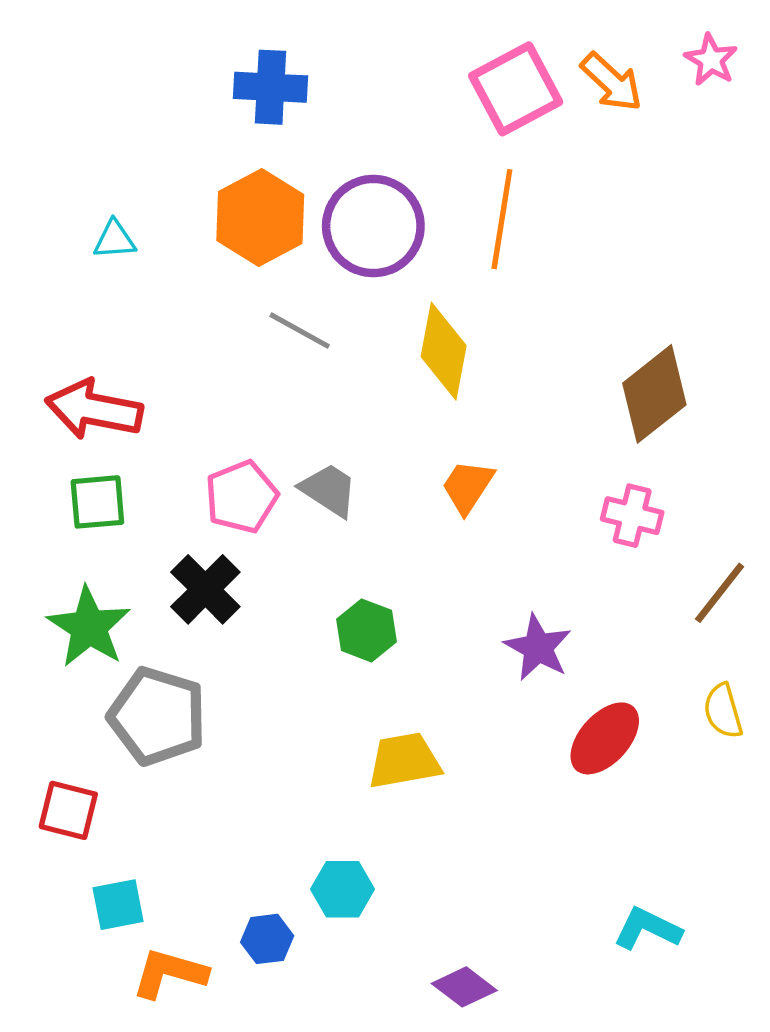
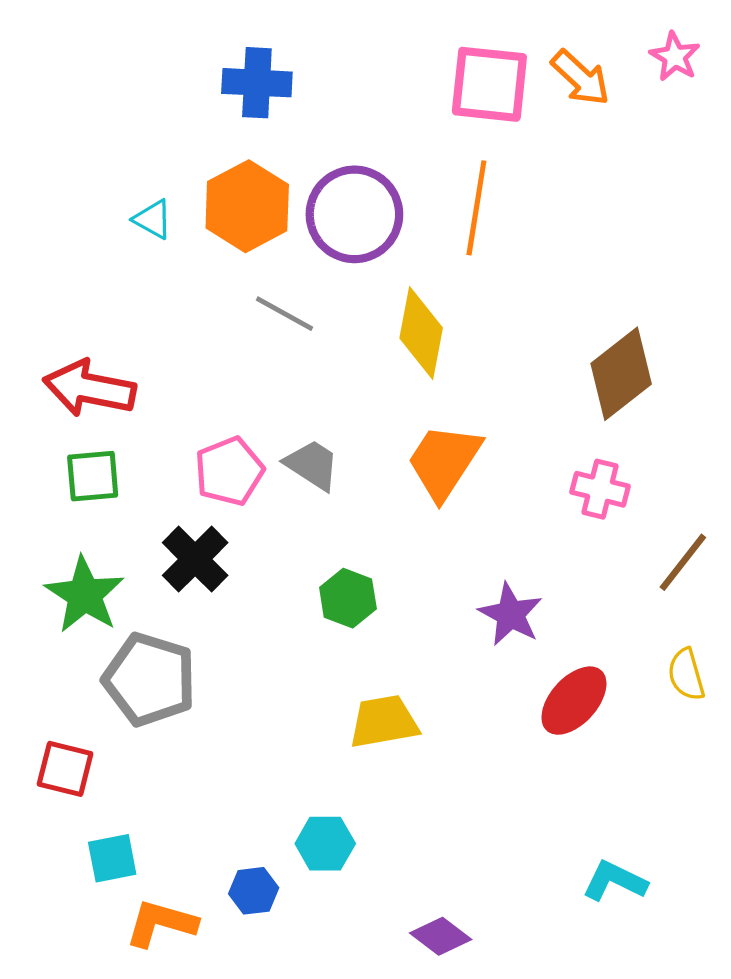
pink square: (516, 89) -> (489, 84), turned 34
cyan triangle: (115, 240) -> (153, 219), moved, turned 33
orange trapezoid: (468, 487) -> (444, 462), size x1.5

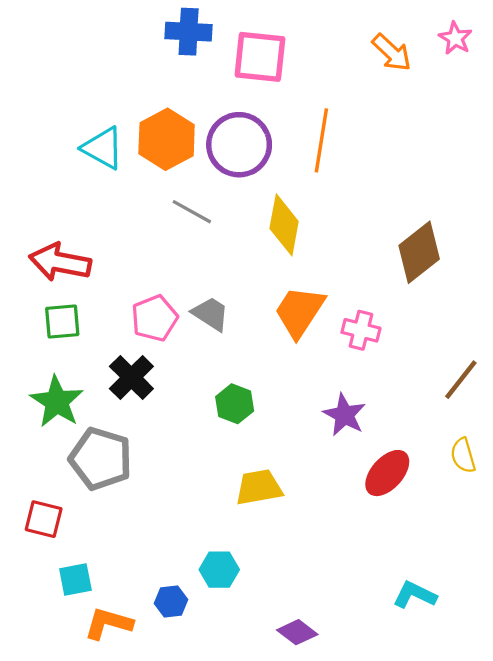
blue cross: (257, 83) -> (189, 32), moved
pink square: (489, 84) -> (260, 57), moved
cyan triangle: (153, 219) -> (103, 148), size x1.6
pink cross: (600, 489) -> (361, 330), moved

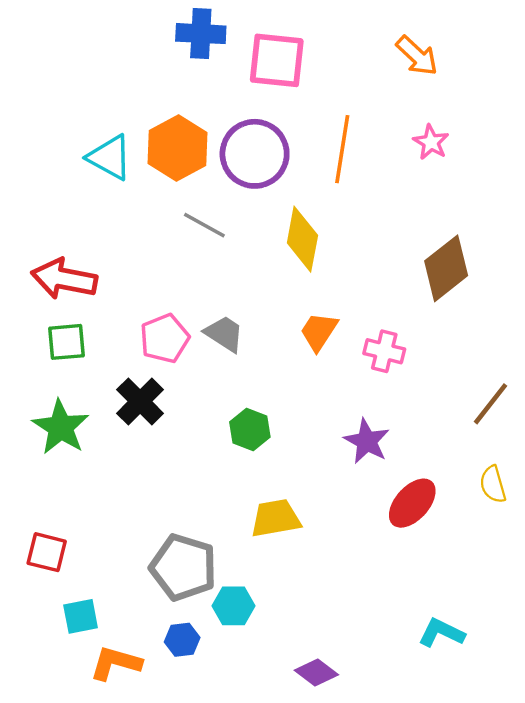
pink star: (455, 38) -> (431, 142), moved
orange trapezoid: (299, 312) -> (319, 331), size x0.7
gray pentagon: (101, 459) -> (183, 567), moved

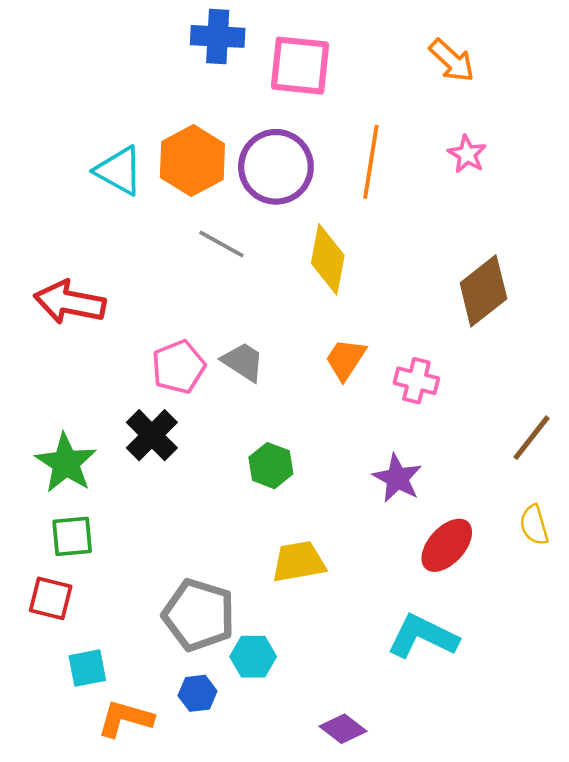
green square: (67, 342) -> (72, 536), moved
cyan L-shape: (441, 633) -> (423, 636), moved, size x1.4

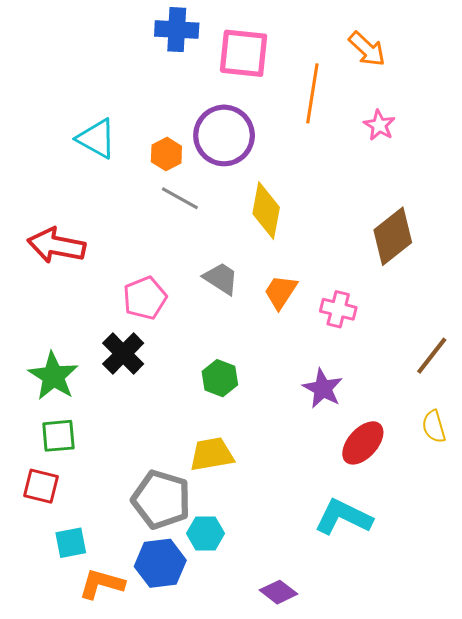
orange hexagon: (192, 161) -> (166, 154), moved, size x0.6
orange line: (371, 162) -> (312, 93), moved
gray trapezoid: (243, 362) -> (221, 278), moved
yellow trapezoid: (299, 562) -> (212, 454), moved
blue hexagon: (197, 693) -> (160, 563), size x1.6

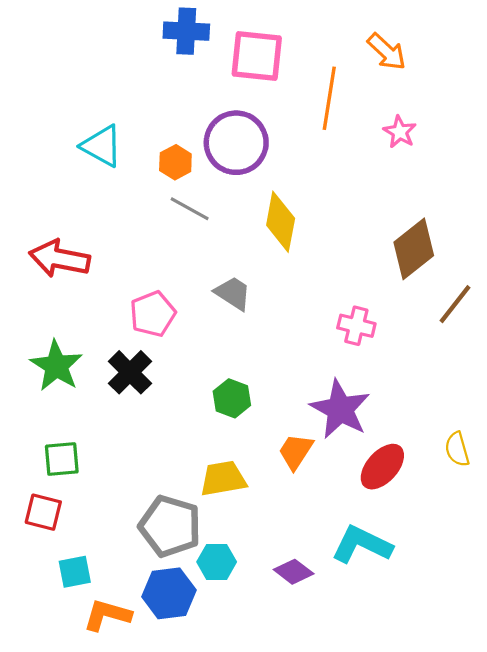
orange trapezoid: (281, 292) -> (296, 451), moved
brown line: (432, 356) -> (455, 304), moved
green star: (53, 376) -> (56, 366), moved
purple star: (323, 388) -> (340, 409), size x1.4
purple diamond: (279, 592) -> (294, 572), moved

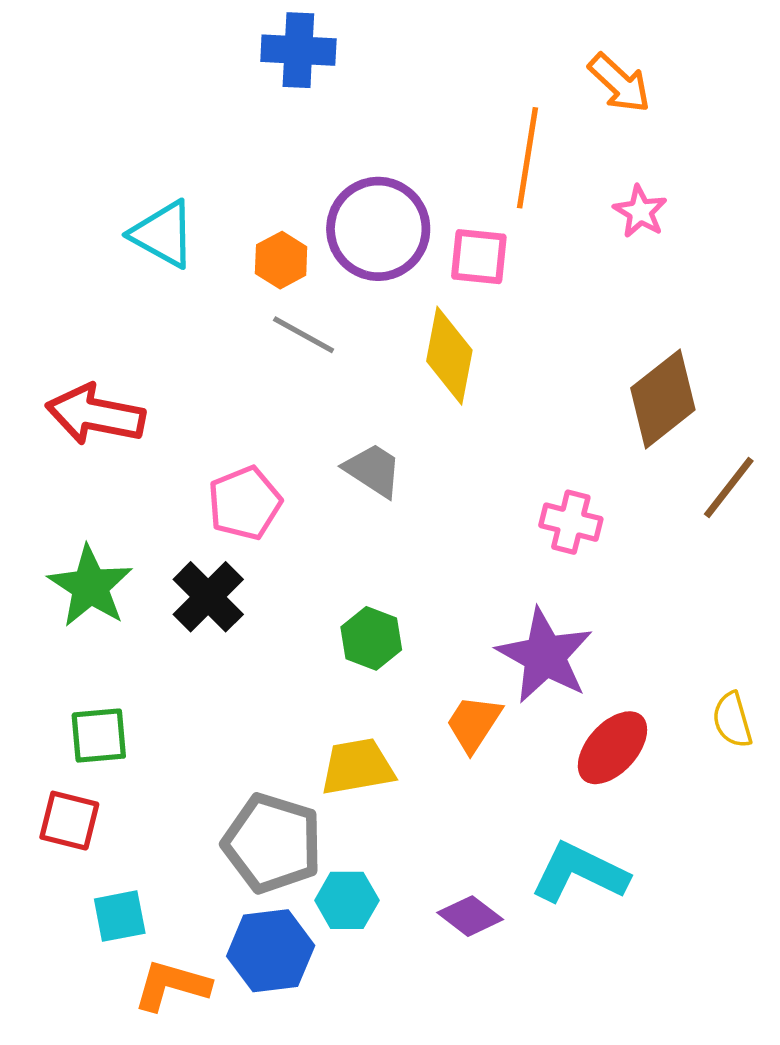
pink square: (257, 56) -> (479, 257), moved, size x0.7

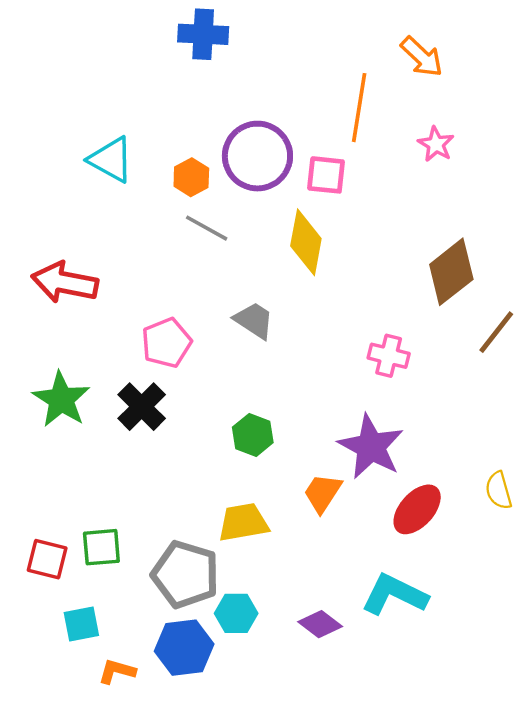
green square: (99, 736) -> (101, 547), moved
orange L-shape: (172, 985) -> (117, 671), size x0.7

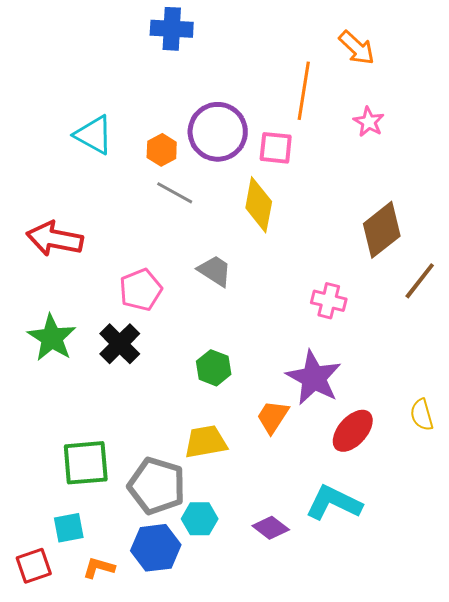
green square: (101, 547) -> (86, 463), size x1.4
red square: (47, 559) -> (34, 566), moved, turned -33

